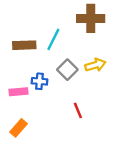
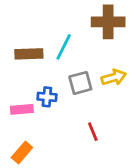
gray square: (67, 70) -> (80, 83), turned 30

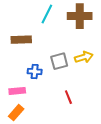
cyan line: (64, 47) -> (47, 14), moved
pink rectangle: (22, 109) -> (17, 91), moved

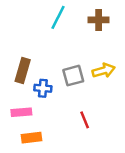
brown cross: (80, 16) -> (99, 20), size x0.7
brown rectangle: (21, 40) -> (23, 71), moved, turned -72
orange rectangle: (16, 113) -> (32, 138), moved, turned 42

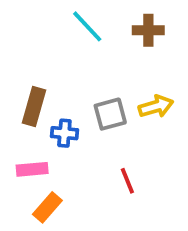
cyan line: (58, 17) -> (87, 26), turned -70
orange rectangle: (32, 138) -> (47, 207), turned -42

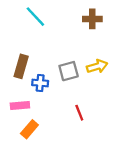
cyan line: (87, 26) -> (35, 17), moved

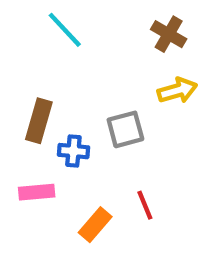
brown cross: (92, 19) -> (169, 34), turned 30
yellow arrow: (97, 66) -> (177, 90), moved
orange rectangle: (29, 129) -> (95, 225), moved

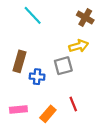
yellow arrow: (177, 90) -> (79, 46), moved
pink rectangle: (37, 192) -> (18, 109), moved

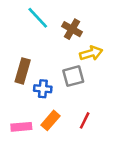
brown cross: (85, 18) -> (72, 29), moved
red line: (73, 104) -> (85, 120), turned 48
orange rectangle: (48, 114) -> (50, 120), moved

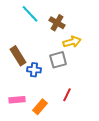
brown rectangle: (23, 71) -> (18, 56), turned -48
orange rectangle: (50, 120) -> (40, 107), moved

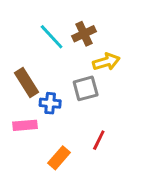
cyan line: (30, 14) -> (52, 37), moved
brown cross: (57, 23) -> (84, 34), turned 35
pink rectangle: (17, 100) -> (25, 125), moved

